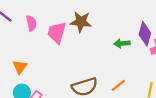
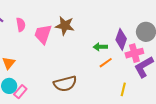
orange line: (118, 85) -> (106, 63), moved

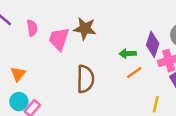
brown semicircle: (65, 84) -> (85, 79), moved, turned -75

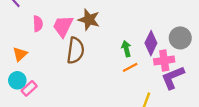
pink semicircle: (32, 28) -> (38, 24), moved
green arrow: (128, 54) -> (126, 49), turned 70
brown semicircle: (85, 79) -> (75, 50), moved

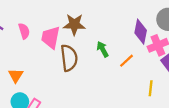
pink semicircle: (38, 24) -> (24, 31), moved
green arrow: (126, 49) -> (103, 49), moved

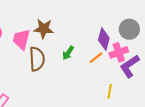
green arrow: (103, 49) -> (68, 53), turned -120
orange line: (126, 61) -> (96, 58), moved

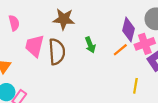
pink trapezoid: (21, 39) -> (35, 46), moved
green arrow: (68, 53) -> (90, 45), turned -56

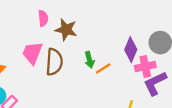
pink semicircle: (14, 23) -> (43, 18), moved
orange line: (120, 50) -> (103, 68), moved

